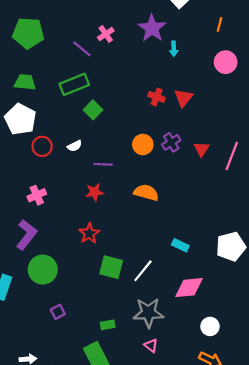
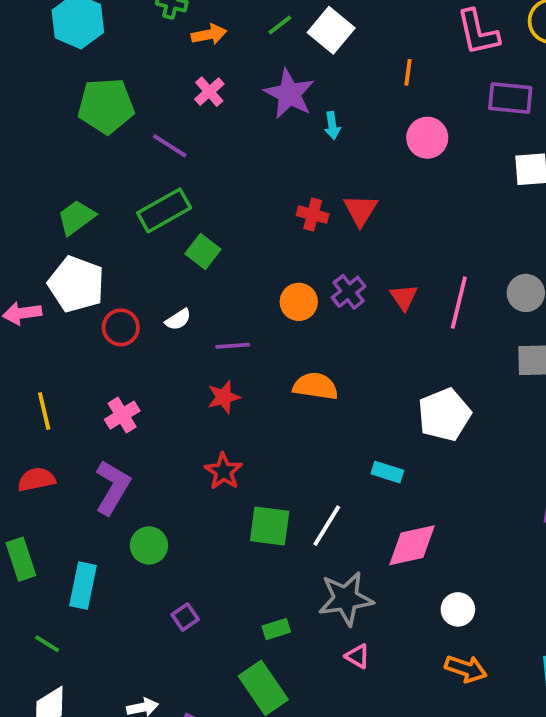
green pentagon: (28, 33) -> (106, 106), moved
pink cross: (106, 34) -> (209, 92), moved
green trapezoid: (25, 82) -> (76, 217), turned -35
white pentagon: (231, 246) -> (444, 415), moved
green circle: (43, 270) -> (149, 545), size x0.7

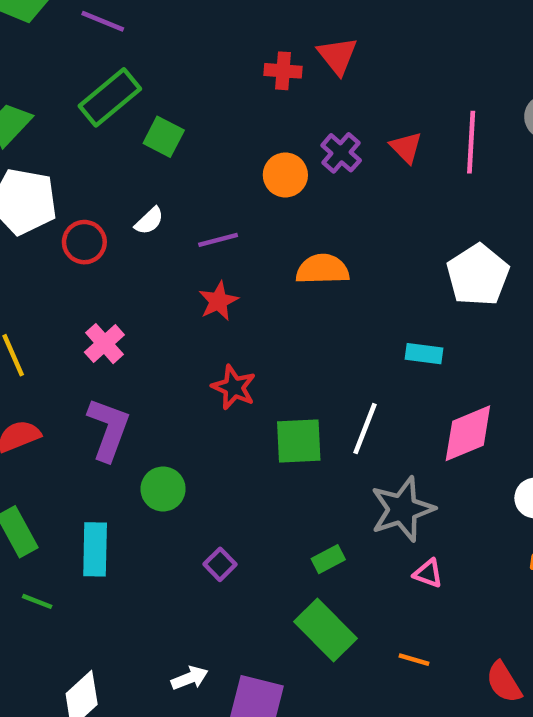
green line: (47, 644) -> (37, 601), moved

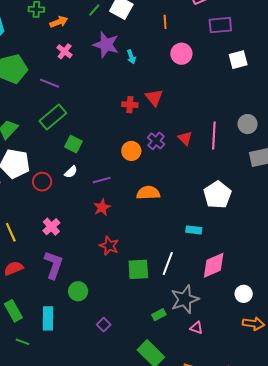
green square: (164, 137) -> (73, 144), moved
green rectangle: (328, 559) -> (159, 315), moved

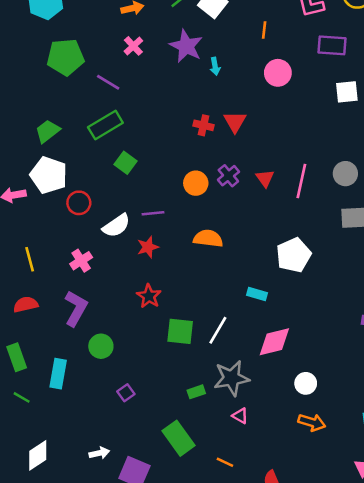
white semicircle: (71, 172) -> (116, 226), moved, size x1.6

